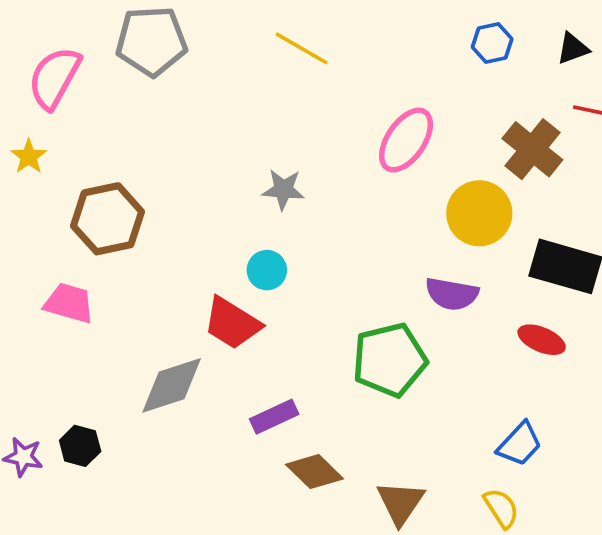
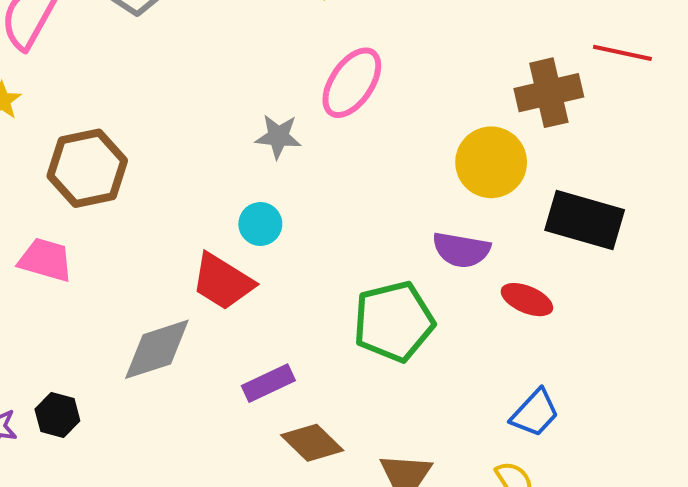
pink ellipse: (406, 140) -> (352, 83), moved
brown cross: (532, 149) -> (549, 93), turned 38
red ellipse: (542, 340) -> (527, 300), moved

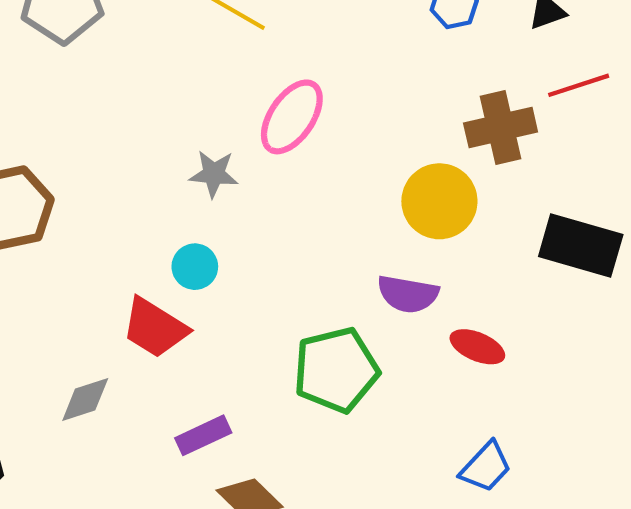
red line: (622, 53) -> (579, 85), turned -30
black rectangle: (585, 220) -> (581, 246), moved
gray diamond: (157, 349) -> (85, 399), size x0.7

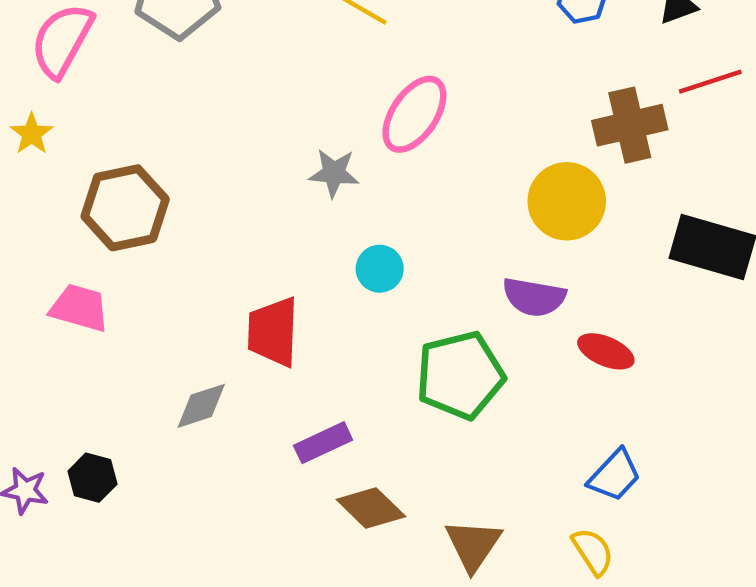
cyan circle: (195, 267) -> (380, 269), moved
red trapezoid: (155, 328) -> (273, 332), turned 60

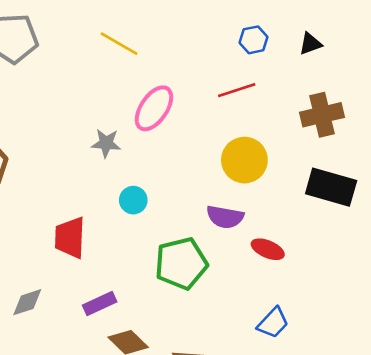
red line: (710, 82) -> (237, 90), moved
brown cross: (630, 125) -> (322, 115), moved
gray diamond: (201, 406) -> (27, 302), moved

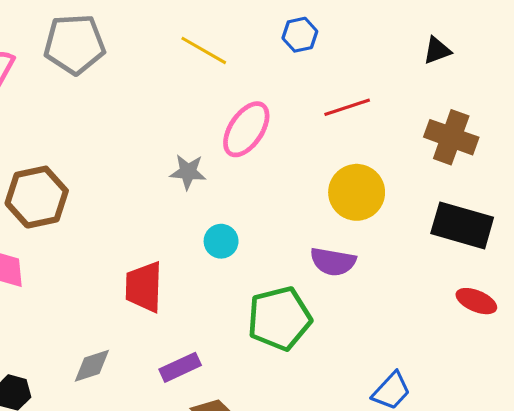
blue hexagon: (253, 40) -> (300, 35), moved
brown cross: (322, 115) -> (451, 137), turned 33
red ellipse: (268, 249) -> (476, 301), moved

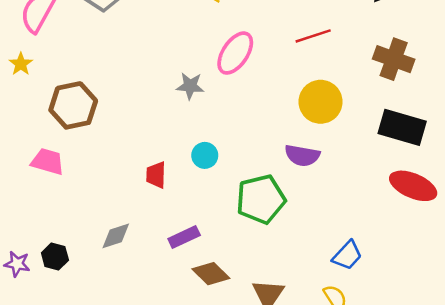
cyan circle: (221, 241) -> (205, 155), moved
red trapezoid: (144, 287) -> (156, 175), size x0.7
red ellipse: (476, 301) -> (413, 186), size x1.5

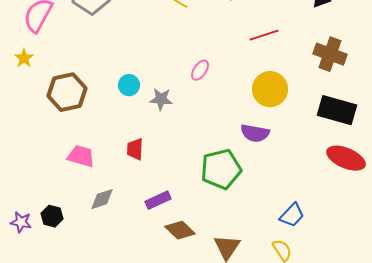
pink ellipse: (235, 53) -> (200, 70), moved, size x0.6
gray star: (190, 86) -> (161, 99), moved
cyan circle: (205, 155) -> (129, 85), moved
pink trapezoid: (48, 161) -> (81, 156), moved

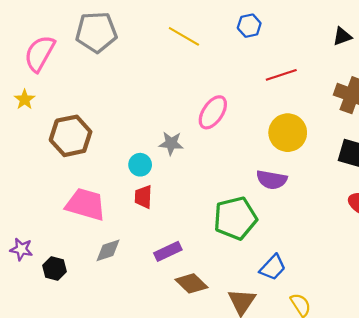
pink ellipse: (200, 70) -> (213, 112), size x1.5
cyan circle: (129, 85) -> (140, 165), moved
pink trapezoid: (81, 156) -> (86, 204), size x1.4
blue trapezoid: (292, 215) -> (273, 267), moved
purple star: (21, 222) -> (21, 249), moved

